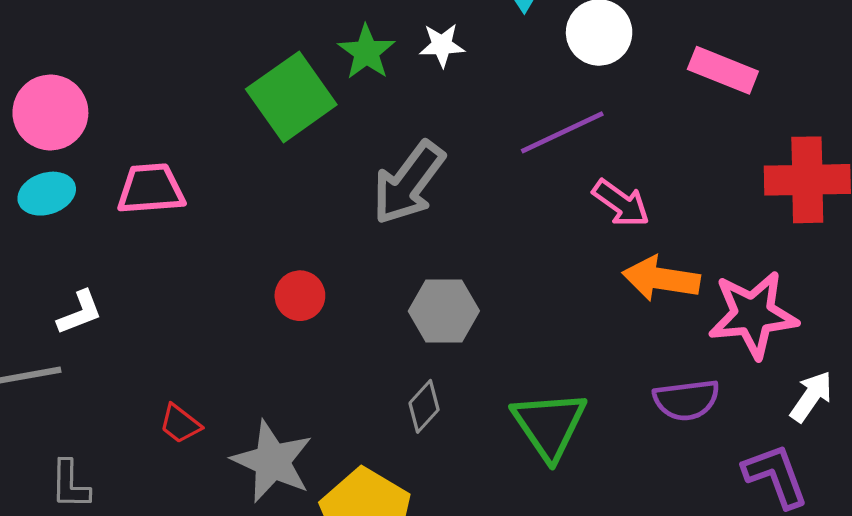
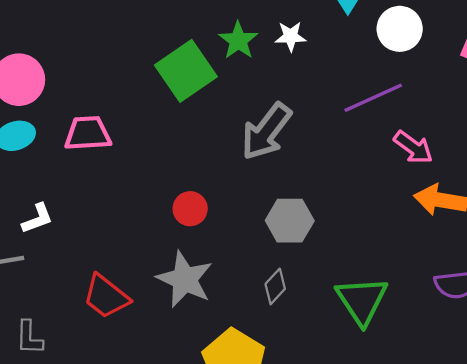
red trapezoid: (180, 424) -> (106, 296), size x1.6
gray star: (272, 461) -> (185, 279), moved

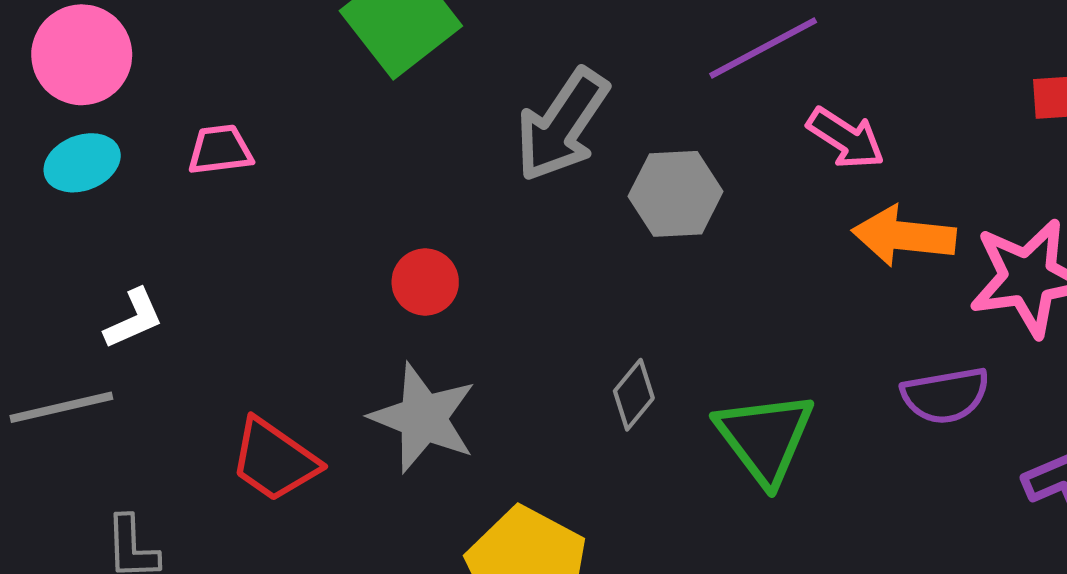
pink trapezoid: (88, 133) -> (220, 150), size x0.7
gray hexagon: (290, 221) -> (676, 194), moved
gray diamond: (275, 286) -> (634, 395), moved

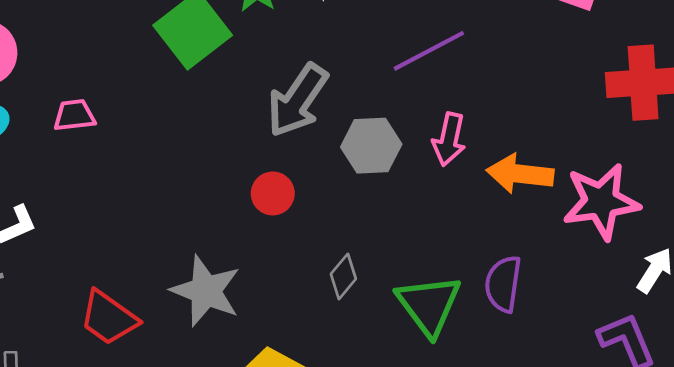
pink arrow: (846, 138) -> (449, 139), moved, turned 69
red circle: (425, 282) -> (273, 193), moved
purple semicircle: (945, 395) -> (503, 284), moved, turned 108

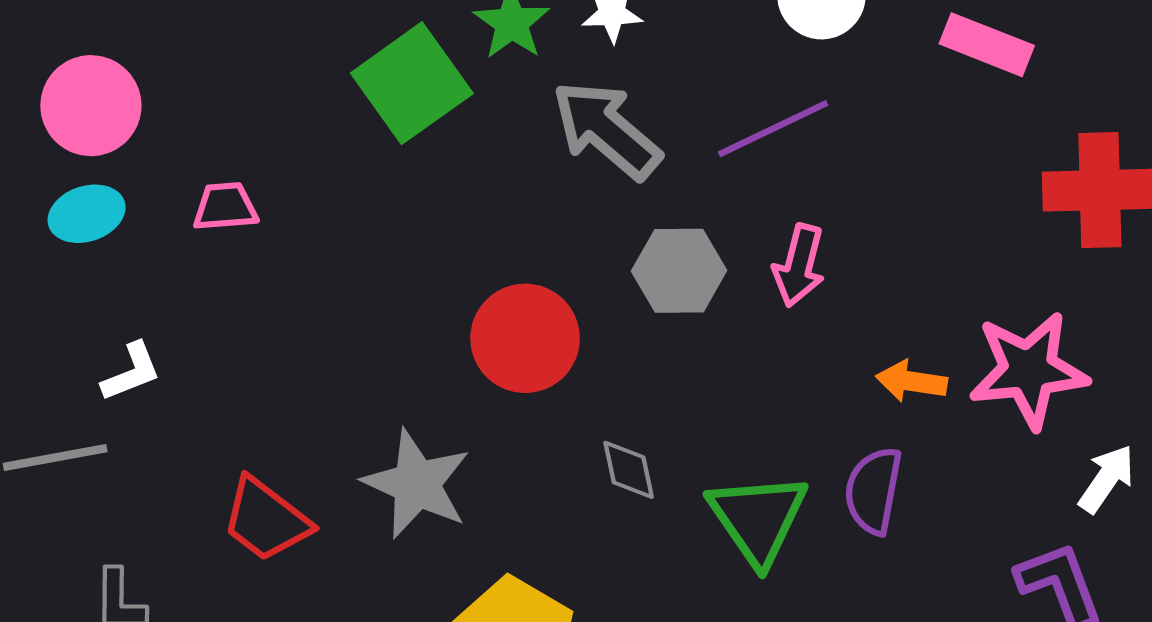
gray arrow: (297, 100) -> (606, 130), moved, turned 94
orange arrow: (520, 174) -> (911, 381), moved, size x0.7
red circle: (273, 193) -> (525, 338), size x1.6
gray diamond: (343, 276) -> (629, 470), turned -54

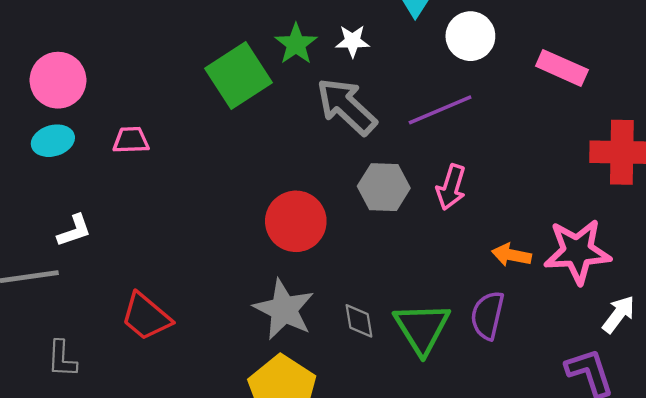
gray diamond: (629, 470) -> (359, 321), moved
gray star: (417, 484) -> (284, 309), moved

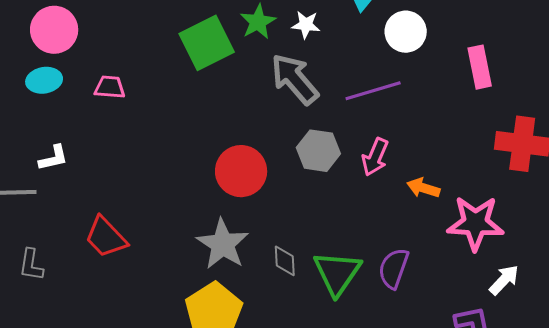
pink rectangle: (562, 68) -> (480, 67), turned 48
orange arrow: (511, 255) -> (423, 188), moved

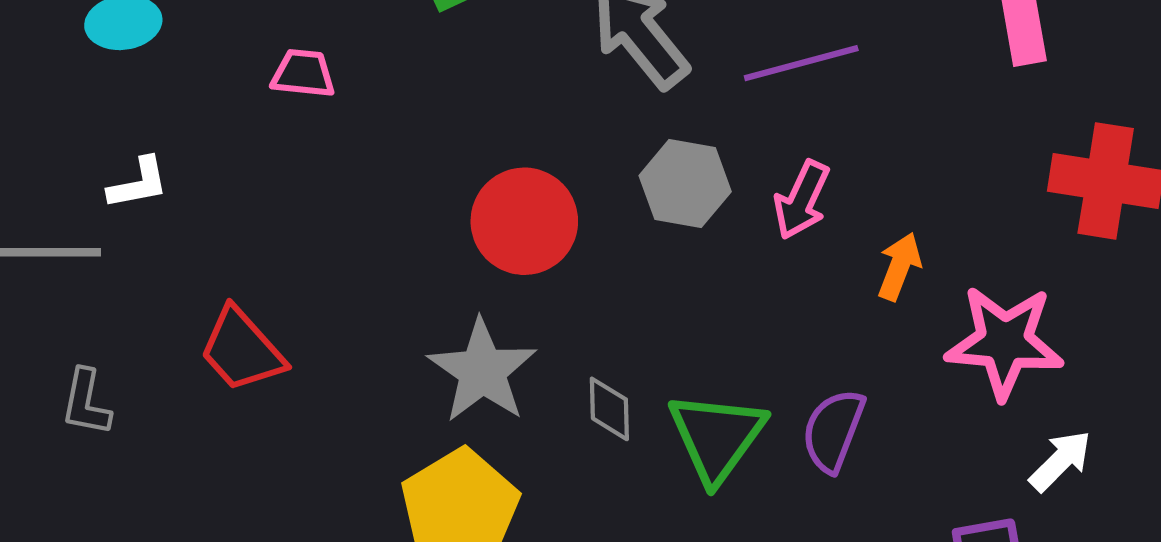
pink trapezoid: (110, 87) -> (303, 73), moved
orange arrow: (423, 188) -> (899, 266), turned 92

